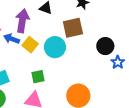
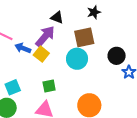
purple arrow: (22, 21) -> (45, 36), moved, turned 30
cyan circle: (55, 47) -> (77, 59), moved

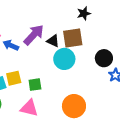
black triangle: (57, 17) -> (53, 41), moved
yellow square: (41, 54) -> (14, 78), moved, turned 35

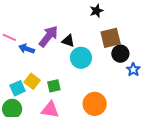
brown square: (73, 38) -> (111, 38), moved
yellow square: (14, 78) -> (32, 81), turned -35

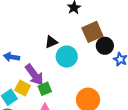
purple arrow: (48, 36) -> (34, 75), moved, turned 115
black triangle: (68, 41) -> (51, 42), turned -32

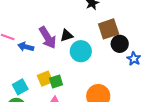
purple arrow: (34, 75) -> (48, 38), moved
yellow square: (23, 88) -> (45, 79), moved, turned 35

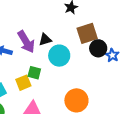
blue star: (134, 59) -> (112, 55), moved
green square: (56, 81) -> (34, 73), moved, turned 32

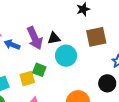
black circle: (98, 48) -> (107, 83), moved

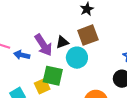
brown square: (96, 37) -> (88, 35), moved
green square: (39, 70) -> (53, 76), size x1.5

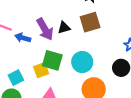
cyan circle: (77, 58) -> (82, 62), moved

